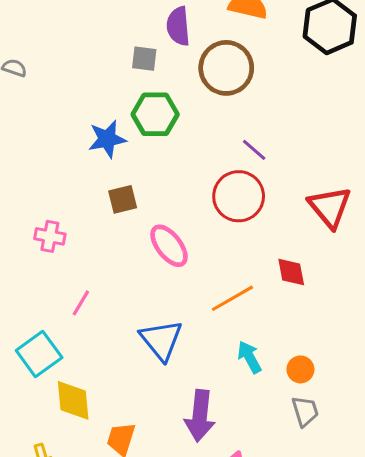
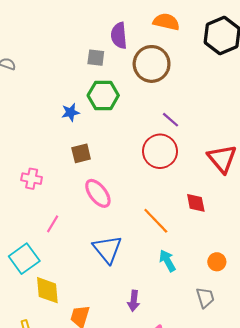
blue star: (107, 139) -> (71, 112), size x0.7
pink ellipse: (169, 246) -> (98, 193), moved
orange line: (232, 298) -> (156, 221), turned 76
orange circle: (300, 369) -> (217, 262), moved
purple arrow: (200, 416) -> (134, 301), size x0.6

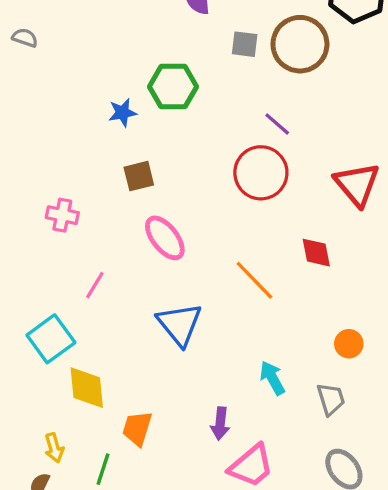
gray square: (96, 58) -> (245, 44), moved
brown circle: (152, 64) -> (300, 44), moved
cyan arrow: (167, 261) -> (272, 378), moved
purple arrow: (134, 301) -> (220, 423), moved

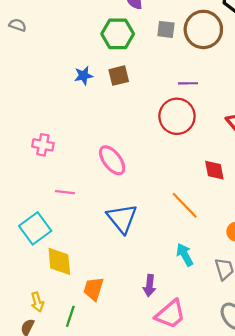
green hexagon: (173, 87) -> (118, 34), moved
purple line: (277, 124) -> (188, 83), turned -42
brown square: (139, 176) -> (119, 76), moved
orange line: (254, 280) -> (185, 205), moved
pink line: (95, 285) -> (65, 192), turned 66

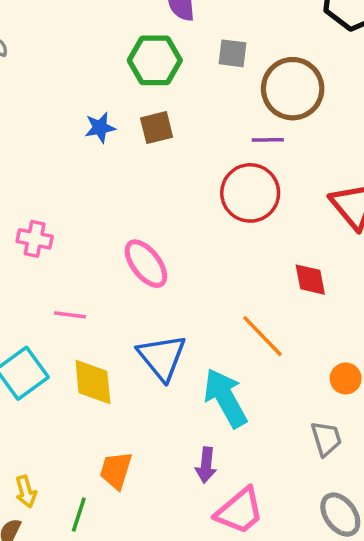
brown circle: (203, 29) -> (293, 89), moved
cyan arrow: (185, 255) -> (225, 398), moved, size x1.6
yellow diamond: (59, 261) -> (93, 382), moved

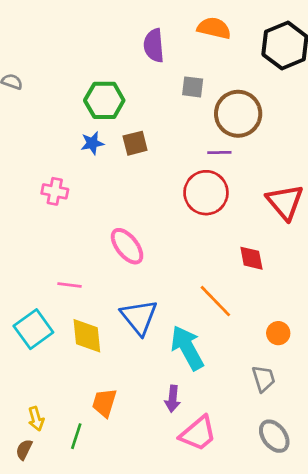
green hexagon: (155, 60) -> (104, 100), moved
pink cross: (35, 239) -> (55, 191), moved

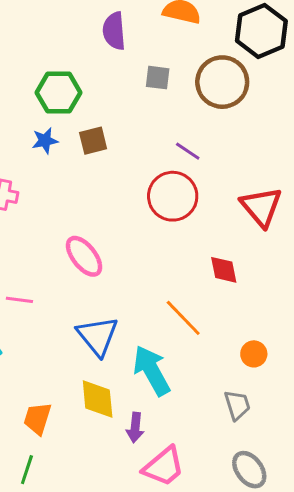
brown circle: (238, 114) -> (222, 82), moved
purple line: (219, 153) -> (188, 151), turned 35
yellow diamond: (87, 336) -> (98, 399), moved
orange trapezoid: (104, 403) -> (37, 419), moved

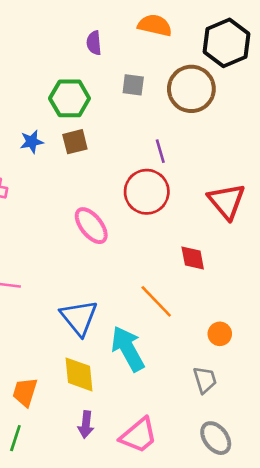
purple semicircle: (114, 31) -> (94, 43), size x0.7
green hexagon: (59, 93) -> (70, 98), moved
purple line: (188, 151) -> (160, 151), turned 40
pink ellipse: (84, 256) -> (91, 226), moved
purple arrow: (135, 428) -> (86, 425), moved

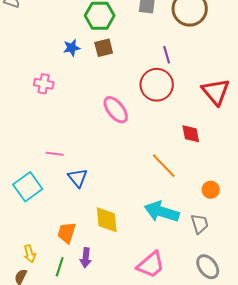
blue triangle: (79, 318) -> (78, 178), moved, size x0.7
cyan arrow: (128, 349) -> (162, 212), moved, turned -44
purple arrow: (86, 425) -> (86, 258), moved

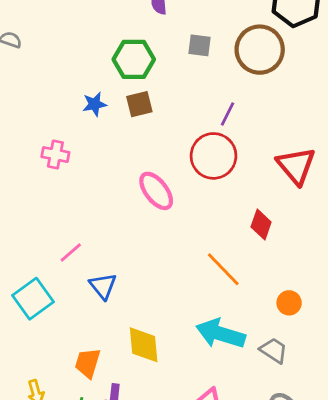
purple line: (167, 55) -> (228, 114), turned 42
red diamond: (191, 134) -> (261, 224), turned 30
pink line: (55, 154) -> (71, 252), turned -48
gray trapezoid: (200, 224) -> (274, 350), turned -40

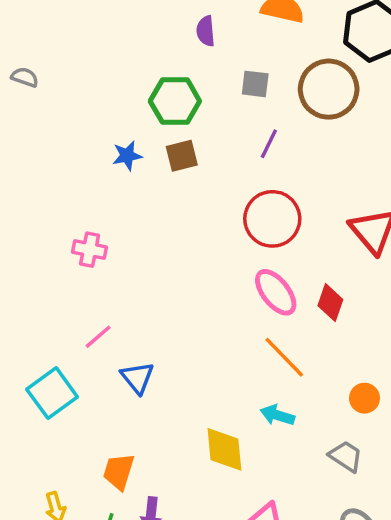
purple line: (228, 114) -> (269, 144), moved
pink cross: (55, 155) -> (90, 250), moved
pink ellipse: (156, 191) -> (276, 292), moved
cyan arrow: (221, 334) -> (277, 415), moved, size x0.6
yellow diamond: (144, 345) -> (224, 449), moved

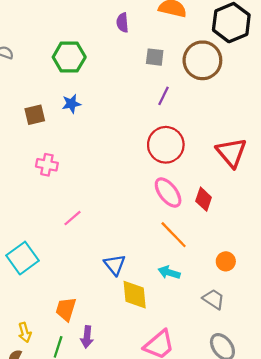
green hexagon: (175, 101) -> (69, 57), moved
brown square: (182, 156) -> (35, 115), moved
pink line: (98, 337) -> (72, 218), moved
blue triangle: (137, 378) -> (115, 265), moved

